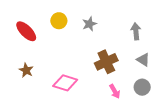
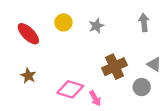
gray arrow: (136, 31) -> (144, 22), moved
gray circle: (142, 87) -> (142, 87), moved
pink arrow: (115, 91) -> (95, 98), moved

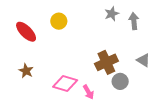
gray star: (96, 26) -> (112, 14), moved
gray circle: (142, 87) -> (120, 81), moved

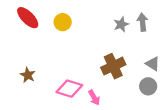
gray star: (112, 14) -> (121, 24), moved
red ellipse: (26, 32) -> (28, 18), moved
gray circle: (120, 81) -> (148, 86), moved

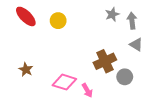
gray star: (121, 24) -> (112, 14), moved
gray triangle: (153, 64) -> (136, 45), moved
gray circle: (148, 86) -> (125, 77), moved

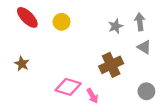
gray star: (112, 14) -> (116, 26), moved
brown star: (26, 70) -> (22, 64), moved
gray circle: (125, 77) -> (146, 91), moved

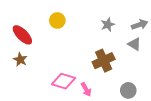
red ellipse: (27, 17) -> (22, 35), moved
gray arrow: (140, 22) -> (140, 25), moved, turned 77
gray circle: (146, 91) -> (128, 90), moved

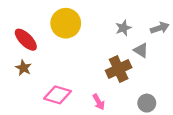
yellow circle: (57, 20) -> (66, 23), size x1.6
gray triangle: (134, 44) -> (141, 50), moved
pink diamond: (63, 81) -> (58, 95), moved

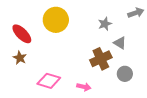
gray arrow: (160, 28) -> (136, 13), moved
pink arrow: (99, 102) -> (84, 87), turned -48
gray circle: (147, 103) -> (125, 74), moved

